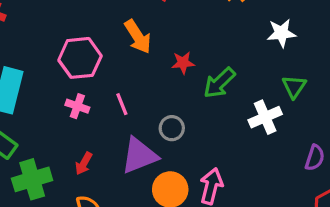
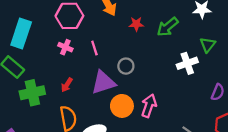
green arrow: (219, 83) -> (168, 27), moved

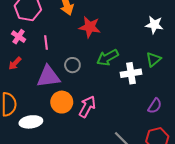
red star: (136, 24) -> (90, 27), size x1.5
green arrow: (168, 27) -> (107, 58), moved
red arrow: (67, 85) -> (15, 63), moved

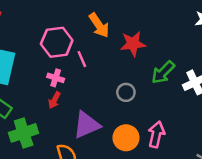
pink line: (46, 42) -> (82, 59), moved
red arrow: (15, 63) -> (54, 100), moved
purple triangle: (48, 77) -> (87, 125), moved

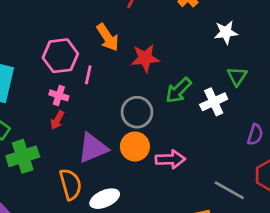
pink line: (82, 59) -> (88, 75), turned 35
gray circle: (126, 92) -> (137, 112), size x1.5
pink arrow: (156, 134) -> (170, 159), turned 75
orange circle: (126, 138) -> (135, 146), moved

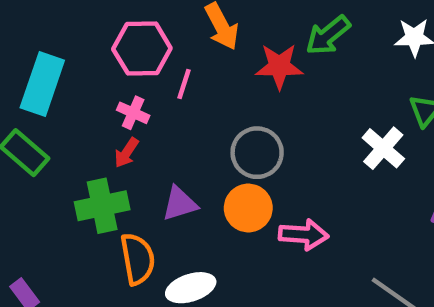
green arrow: (178, 90) -> (328, 35), moved
white cross: (214, 102) -> (383, 148), turned -30
purple triangle: (93, 148) -> (180, 204), size x0.7
green cross: (23, 156) -> (102, 206), moved

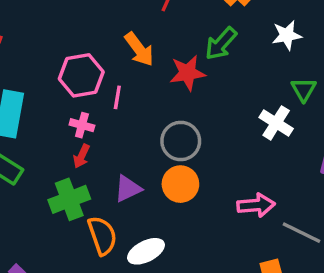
pink arrow: (304, 235) -> (256, 205), moved

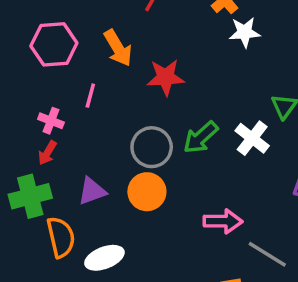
white star: (287, 35) -> (245, 32), moved
green arrow: (221, 44) -> (201, 137), moved
pink hexagon: (81, 75) -> (54, 44), moved

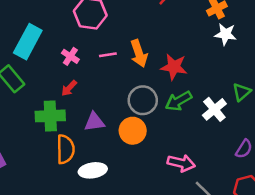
orange arrow: (118, 48) -> (139, 53), moved
red star: (166, 77) -> (174, 67), moved
pink line: (90, 96) -> (108, 55), turned 54
pink cross: (51, 121) -> (70, 56), moved

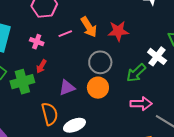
green arrow: (179, 101) -> (136, 73), moved
green cross: (50, 116) -> (22, 82), moved

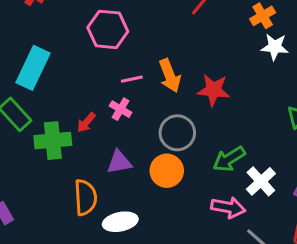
pink cross: (37, 42) -> (121, 109), moved
white cross: (157, 56) -> (261, 181), moved

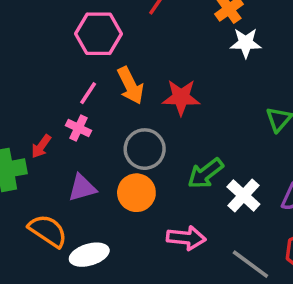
pink hexagon: (108, 29) -> (98, 34), moved
pink line: (132, 79) -> (88, 93), turned -40
orange semicircle: (85, 197) -> (48, 231), turned -48
pink arrow: (228, 207) -> (186, 238), moved

